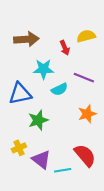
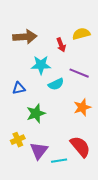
blue triangle: (20, 94) -> (19, 88), size x0.6
purple triangle: (41, 160) -> (39, 151), turned 30

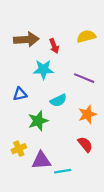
red arrow: (61, 45) -> (54, 46), moved
cyan semicircle: (56, 84) -> (58, 100), moved
red semicircle: (80, 147) -> (85, 144), moved, size x0.7
purple triangle: (39, 151) -> (41, 160), turned 48

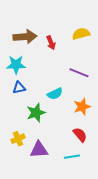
cyan star: (43, 69) -> (16, 65), moved
cyan line: (63, 171) -> (72, 157), moved

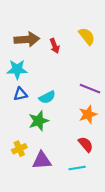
yellow semicircle: (81, 34) -> (87, 36), turned 66
purple line: (79, 73) -> (90, 89), moved
cyan semicircle: (55, 94) -> (47, 97), moved

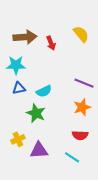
green star: (39, 121) -> (36, 113), turned -30
red semicircle: (86, 144) -> (80, 135), turned 133
cyan line: (77, 168) -> (72, 157), turned 42

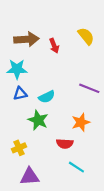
orange star: (82, 107) -> (81, 122), moved
red semicircle: (80, 135) -> (65, 144), moved
purple triangle: (39, 150) -> (30, 177), moved

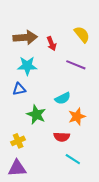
cyan star: (17, 69) -> (27, 66), moved
purple line: (89, 88) -> (76, 65), moved
cyan semicircle: (47, 97) -> (63, 98), moved
purple triangle: (30, 177) -> (17, 168), moved

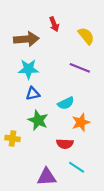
red arrow: (52, 44) -> (54, 24), moved
blue triangle: (19, 89) -> (33, 94), moved
yellow cross: (18, 141) -> (12, 138), moved, turned 32
purple triangle: (17, 168) -> (47, 177), moved

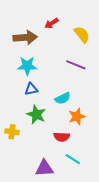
red arrow: (54, 24) -> (52, 23), turned 80

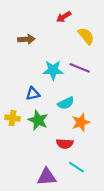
red arrow: (52, 23) -> (64, 17), moved
brown arrow: (25, 37) -> (26, 39), size x0.7
cyan star: (27, 66) -> (53, 70), moved
yellow cross: (12, 132) -> (13, 118), moved

